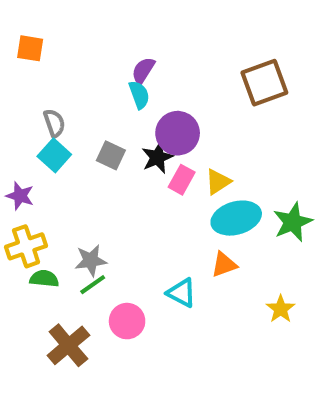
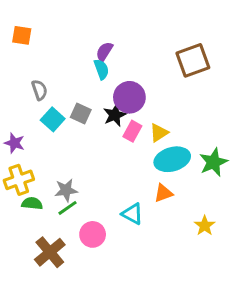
cyan square: (54, 155) -> (53, 119), moved

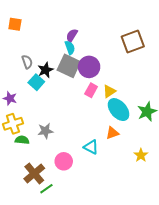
gray square: (81, 114) -> (69, 66), moved, size x1.6
black star: (115, 115) -> (45, 70), moved
cyan ellipse: (172, 159) -> (119, 110), turned 65
green line: (67, 208) -> (46, 189), moved

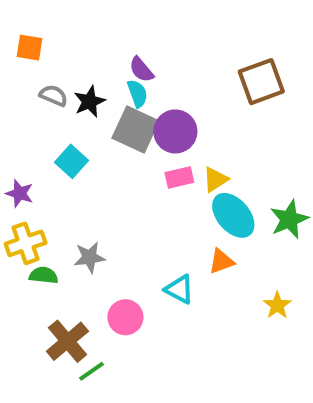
purple semicircle: (72, 35) -> (141, 70), turned -72
gray semicircle: (27, 62) -> (54, 96), moved, turned -48
black star: (45, 70) -> (89, 102), moved
pink rectangle: (91, 90) -> (179, 177), turned 48

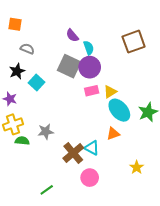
cyan semicircle: (137, 94) -> (89, 48), moved
black star: (89, 102) -> (17, 71), moved
yellow star: (277, 305) -> (137, 167), moved
pink circle: (125, 317) -> (90, 178), moved
brown cross: (67, 341) -> (73, 153), moved

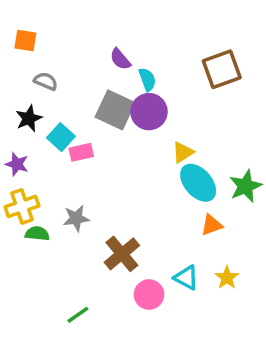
pink rectangle: (92, 91) -> (81, 152), moved
orange triangle: (113, 134) -> (212, 225), moved
cyan triangle: (92, 148) -> (186, 278), moved

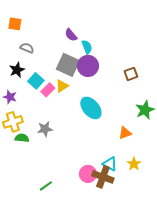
brown square: (222, 69) -> (131, 74), moved, size x0.6
pink rectangle: (81, 152) -> (48, 90), turned -32
yellow triangle: (183, 152) -> (62, 86), moved
cyan ellipse: (198, 183) -> (91, 108), moved
brown cross: (122, 254) -> (103, 177), moved, turned -30

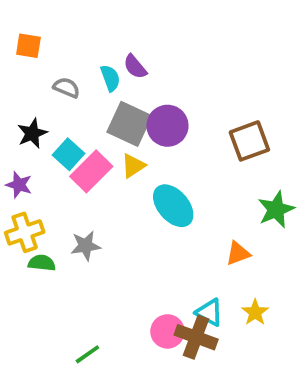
cyan semicircle: (87, 47) -> (110, 78), moved
gray semicircle: (27, 48) -> (67, 88), moved
brown square: (131, 74) -> (249, 141), size x1.5
yellow triangle: (62, 86) -> (133, 166), moved
pink rectangle: (48, 90) -> (91, 171), size x1.5

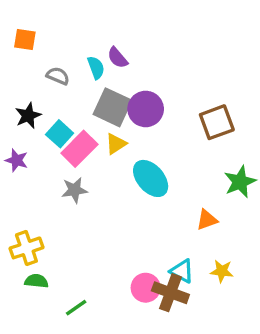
yellow cross: (25, 232) -> (26, 248), moved
gray star: (86, 246) -> (74, 190), moved
green semicircle: (42, 263) -> (36, 281), moved
yellow star: (255, 312) -> (222, 271), turned -30

